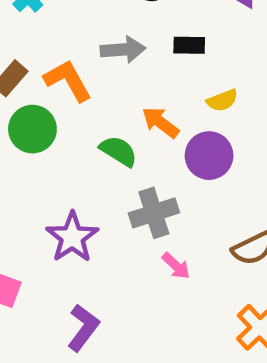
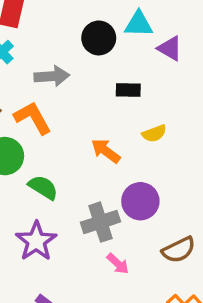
gray arrow: (123, 50) -> (52, 76), moved
green semicircle: (119, 151) -> (43, 187), moved
purple circle: (209, 156) -> (140, 201), moved

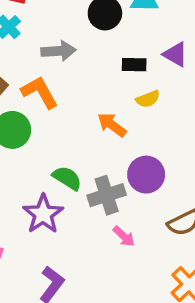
purple triangle: (170, 48) -> (175, 54), moved
yellow semicircle: (154, 133) -> (148, 99), moved
green semicircle: (43, 187) -> (67, 178), moved

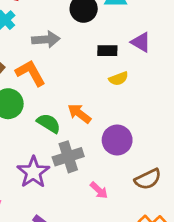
orange arrow: (112, 125) -> (79, 113), moved
green semicircle: (67, 178) -> (49, 123), moved
gray cross: (107, 195) -> (68, 157), moved

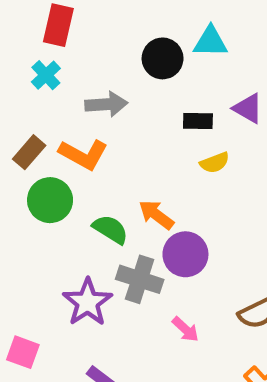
orange L-shape: (31, 73) -> (83, 154), turned 148
purple circle: (117, 140) -> (185, 254), moved
gray cross: (68, 157) -> (140, 279), turned 36

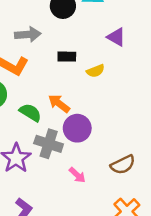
black rectangle: (198, 121) -> (67, 57), moved

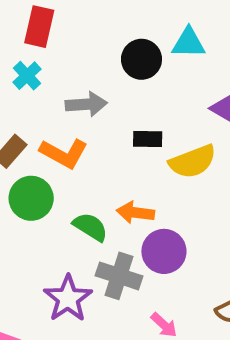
yellow semicircle: (95, 71) -> (193, 161), size x1.6
orange arrow: (59, 103) -> (135, 213), turned -30

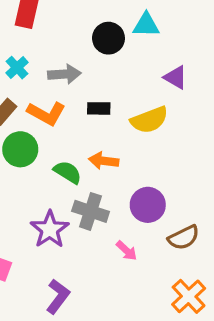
cyan cross: (27, 76) -> (17, 68), moved
black rectangle: (148, 139) -> (99, 108), moved
purple circle: (164, 251) -> (148, 205), moved

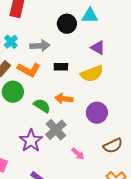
purple triangle: (176, 77) -> (98, 48), moved
purple circle: (148, 205) -> (97, 113), moved
gray cross: (91, 211) -> (56, 130), turned 30

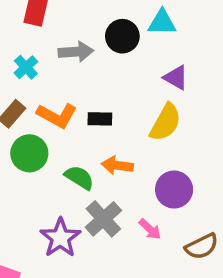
gray arrow: (40, 46) -> (76, 52), moved
black rectangle: (61, 67) -> (100, 119), moved
yellow semicircle: (92, 74) -> (165, 122), turned -40
pink arrow: (78, 154) -> (150, 229), moved

